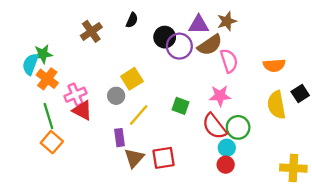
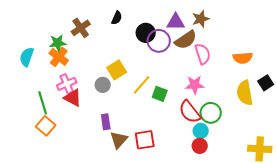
green star: (43, 54) -> (58, 43), moved
orange cross: (47, 79) -> (59, 57), moved
yellow line: (139, 115) -> (142, 85), moved

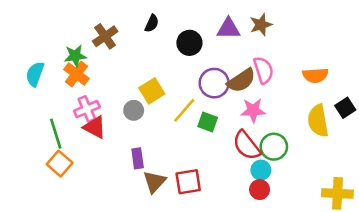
brown semicircle: (186, 40) -> (241, 80), moved
purple circle: (159, 41) -> (214, 83), moved

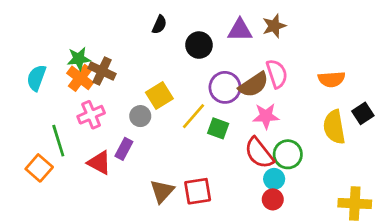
brown cross: (105, 36) -> (102, 71), moved, turned -30
red triangle: (95, 127) -> (99, 163), moved
purple rectangle: (138, 158) -> (124, 149), moved, turned 36
orange square: (60, 164) -> (39, 168), moved

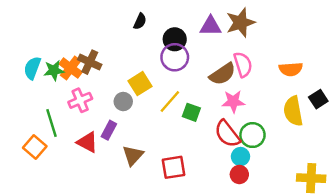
brown star: (274, 26) -> (240, 23), size x1.4
green star: (79, 59) -> (54, 70), moved
purple circle: (225, 87) -> (175, 57), moved
brown triangle: (162, 191) -> (133, 155), moved

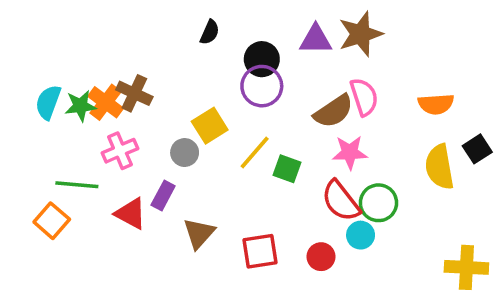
green line: (51, 123) -> (77, 185), turned -68
red circle: (239, 174) -> (321, 257), moved

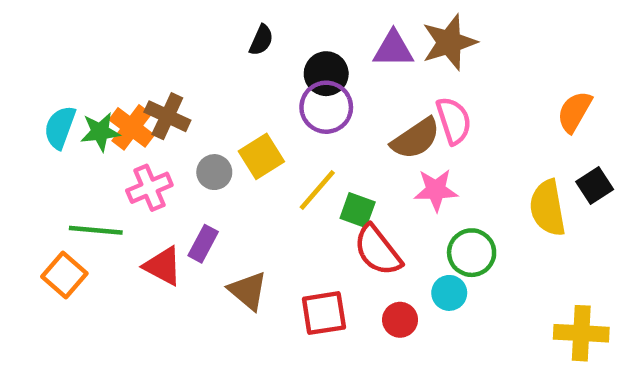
orange semicircle: (436, 104) -> (575, 112), moved, turned 124
gray circle: (185, 153) -> (214, 172), moved
red semicircle: (341, 201) -> (378, 250), moved
brown triangle: (199, 233) -> (248, 291), turned -32

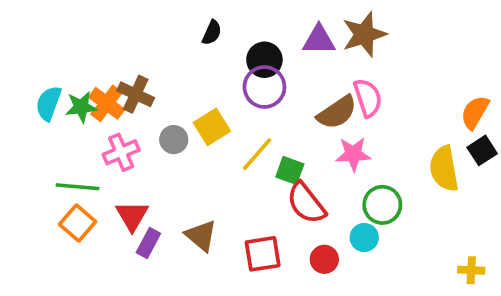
orange semicircle: (575, 112) -> (475, 112), moved
purple rectangle: (203, 244) -> (148, 243), moved
red triangle: (163, 266) -> (132, 216), turned 32
orange square: (64, 275) -> (78, 223), moved
yellow cross: (581, 333) -> (471, 270), size x0.6

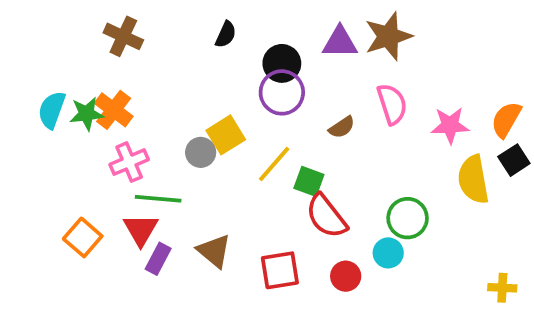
brown cross: (136, 94) -> (123, 36), moved
brown semicircle: (337, 112) -> (342, 127), moved, size x0.6
gray circle: (174, 140) -> (201, 152), moved
pink star: (353, 154) -> (450, 125), moved
green line: (78, 187) -> (158, 199), moved

